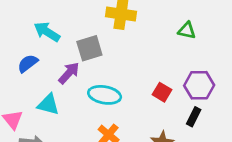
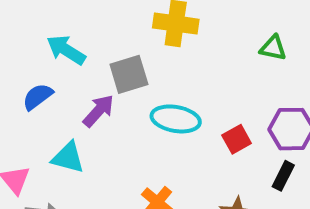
red square: (162, 92) -> (237, 139), turned 30
cyan ellipse: (105, 95) -> (176, 119), moved

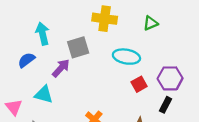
green triangle: (273, 48) -> (151, 23), moved, turned -35
cyan arrow: (66, 50) -> (43, 34), turned 45
cyan ellipse: (176, 119) -> (126, 57), moved

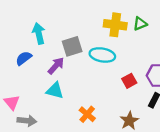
yellow cross: (105, 19) -> (115, 25), moved
cyan ellipse: (126, 57) -> (102, 55), moved
cyan triangle: (44, 95) -> (55, 91), moved

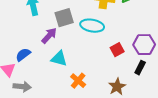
blue semicircle: (24, 58) -> (23, 55), moved
cyan triangle: (55, 91) -> (59, 59), moved

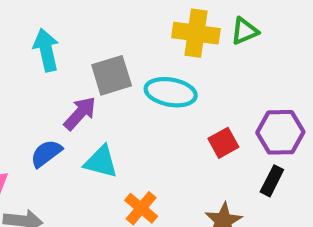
blue semicircle: (23, 55) -> (46, 153), moved

